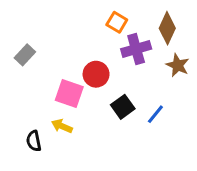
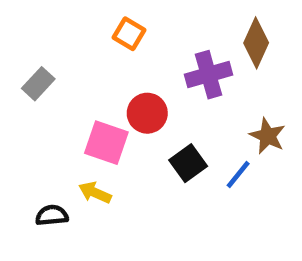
orange square: (117, 22) -> (129, 34), moved
brown star: (178, 65) -> (268, 136), moved
black semicircle: (34, 141) -> (52, 215), turned 96

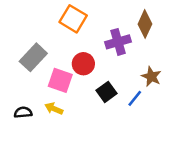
orange square: (129, 34) -> (73, 19), size x1.5
gray rectangle: (38, 84) -> (33, 57), moved, size x1.5
black semicircle: (52, 215) -> (23, 112), moved

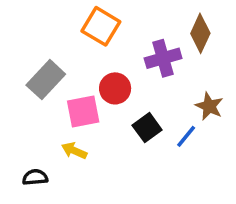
pink square: (60, 80) -> (83, 112), turned -30
black semicircle: (23, 112) -> (35, 177), moved

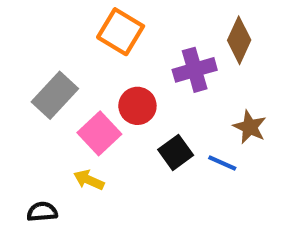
pink square: (83, 112) -> (99, 133), turned -32
blue line: (186, 136) -> (222, 163), turned 75

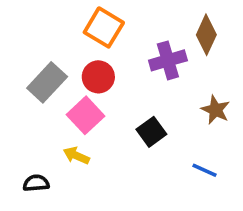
red circle: (137, 106) -> (98, 77), moved
blue line: (222, 163) -> (205, 170), moved

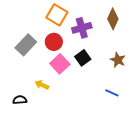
purple cross: (168, 60) -> (82, 28), moved
pink square: (86, 115) -> (60, 64), moved
black square: (151, 132) -> (83, 58), moved

